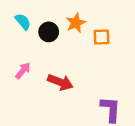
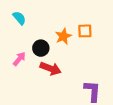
orange star: (76, 23) -> (63, 36), moved
black circle: (49, 32) -> (41, 48), moved

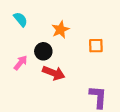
orange square: (85, 31) -> (96, 46), moved
orange star: (63, 36) -> (60, 30), moved

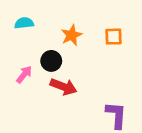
cyan semicircle: (21, 19) -> (24, 23), turned -56
orange square: (96, 46) -> (114, 37), moved

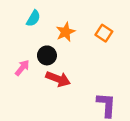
cyan semicircle: (24, 23) -> (33, 18), moved, turned 126
orange square: (114, 37) -> (104, 33), turned 35

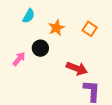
red arrow: (58, 79) -> (77, 68), moved

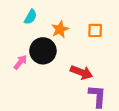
orange square: (90, 29) -> (95, 30), turned -32
black circle: (40, 48) -> (43, 51), size x1.5

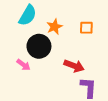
cyan semicircle: (31, 17) -> (28, 15), size x1.5
pink arrow: (20, 62) -> (23, 65), moved, turned 88

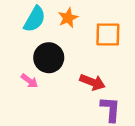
orange star: (54, 27) -> (68, 18), moved
orange square: (86, 28) -> (108, 35), size x1.5

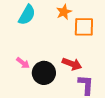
orange star: (68, 18) -> (64, 12), moved
black circle: (49, 58) -> (44, 73), moved

